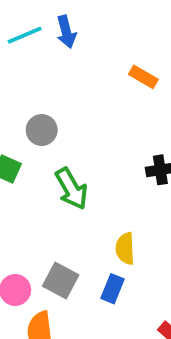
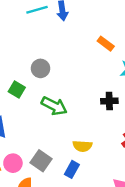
green arrow: (71, 189) -> (54, 106), turned -40
yellow semicircle: (125, 249) -> (82, 146), turned -90

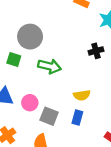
gray circle: (40, 68) -> (30, 37), size x1.5
pink circle: (13, 163) -> (30, 103), moved

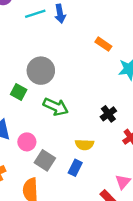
black cross: (96, 51) -> (108, 114), moved, turned -32

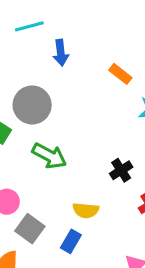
blue arrow: (60, 14) -> (61, 53), moved

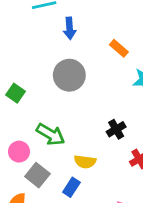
gray circle: (32, 105) -> (69, 75), moved
green arrow: (49, 156) -> (51, 134), moved

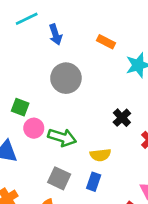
pink circle: (19, 152) -> (34, 128), moved

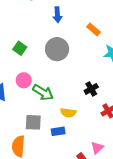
green square: (20, 107) -> (20, 48), moved
gray square: (59, 178) -> (33, 122), turned -36
blue rectangle: (94, 182) -> (58, 131), turned 48

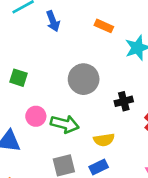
gray circle: (57, 49) -> (84, 79), moved
black cross: (91, 89) -> (124, 101), turned 32

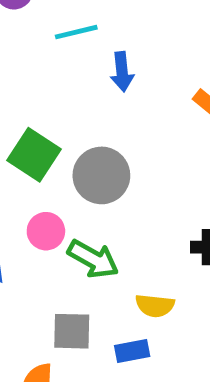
green square: (19, 78) -> (34, 155), size x1.5
gray circle: (84, 79) -> (101, 175), moved

